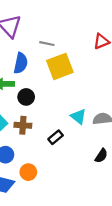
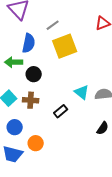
gray line: (47, 44) -> (53, 25), turned -48

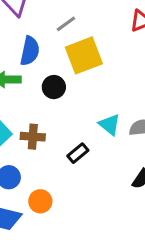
black circle: (34, 74) -> (54, 87), moved

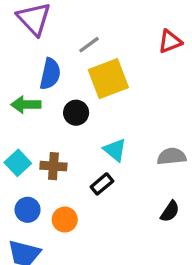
cyan triangle: (109, 125) -> (115, 150), moved
orange circle: (40, 201) -> (65, 220), moved

